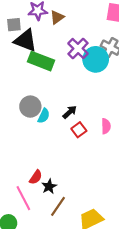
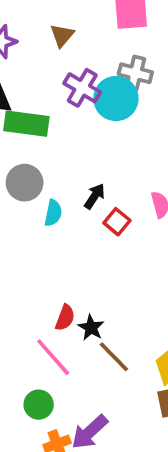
brown triangle: (57, 17) -> (62, 35), moved
gray circle: (30, 107) -> (25, 183), moved
brown line: (58, 206) -> (114, 357), turned -65

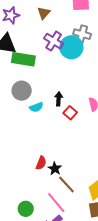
black arrow: (95, 196) -> (59, 99), turned -32
cyan semicircle: (53, 213) -> (36, 107), turned 56
pink line: (53, 357) -> (56, 203), moved

